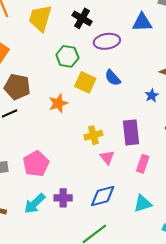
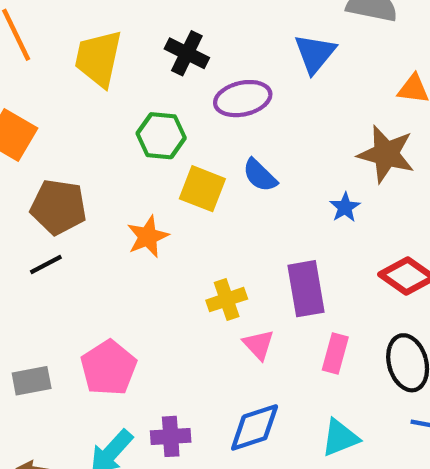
blue triangle: (142, 22) -> (315, 54), turned -45

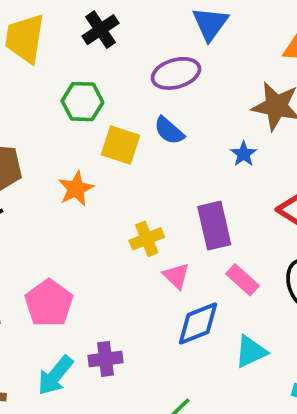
black cross: (187, 53) -> (100, 30), turned 33
purple ellipse: (243, 99) -> (176, 73), moved
pink rectangle: (335, 354) -> (242, 280), turned -60
blue diamond: (255, 427) -> (198, 323), moved

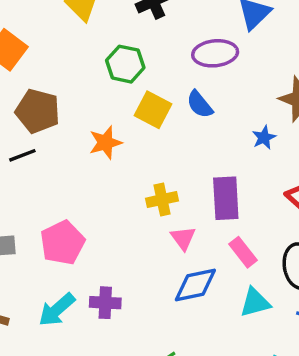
cyan triangle: (251, 352) -> (255, 302), moved

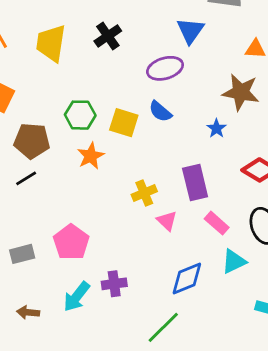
green hexagon: (125, 64) -> (80, 115), moved
blue diamond: (195, 285) -> (187, 278), moved

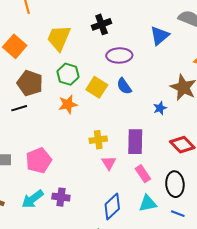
yellow trapezoid: (51, 43) -> (59, 38), moved
purple ellipse: (165, 68) -> (119, 55), moved
blue diamond: (187, 278) -> (112, 207), turned -36

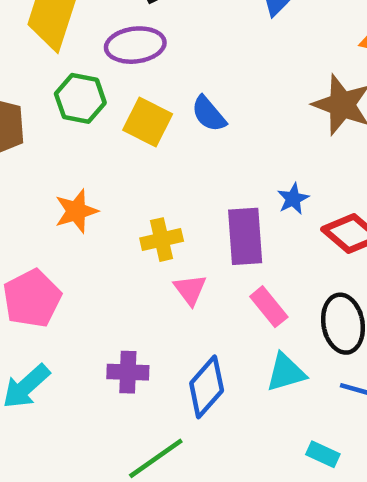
purple ellipse: (119, 55) -> (135, 45), moved
orange star: (68, 104) -> (76, 211), moved
blue star: (160, 108) -> (293, 199), moved
purple cross: (61, 197) -> (128, 372), moved

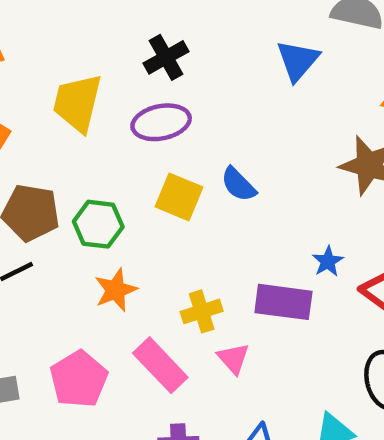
green hexagon: (80, 98) -> (98, 224), moved
purple rectangle: (245, 236) -> (283, 302), turned -74
pink rectangle: (269, 307) -> (160, 365), moved, size x1.4

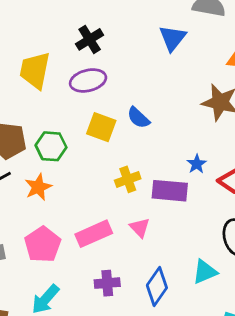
orange star: (116, 290) -> (38, 187), moved
yellow cross: (202, 311) -> (128, 179), moved
pink rectangle: (160, 365) -> (94, 234), turned -68

